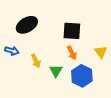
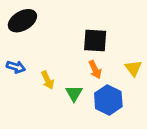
black ellipse: (27, 25) -> (22, 21), moved

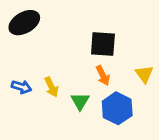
blue arrow: (16, 67) -> (21, 87), moved

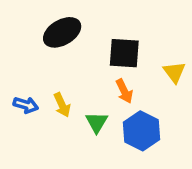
black ellipse: (24, 23) -> (62, 32), moved
yellow triangle: (144, 74) -> (174, 72), moved

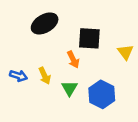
orange arrow: (124, 91) -> (73, 60), moved

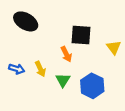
black ellipse: (45, 23) -> (26, 21), moved, turned 60

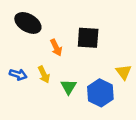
yellow triangle: (114, 47) -> (124, 72), moved
orange arrow: (66, 54) -> (56, 48), moved

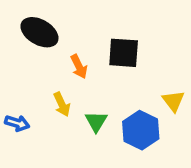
blue arrow: (18, 75) -> (17, 123), moved

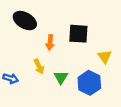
orange arrow: (79, 67) -> (50, 42), turned 32
yellow triangle: (173, 101) -> (105, 57), moved

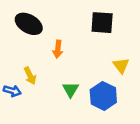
black square: (78, 34) -> (102, 23), moved
yellow arrow: (39, 66) -> (30, 76), moved

